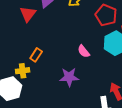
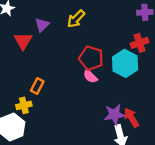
red pentagon: (106, 15) -> (91, 58), moved
purple star: (69, 77) -> (114, 114), moved

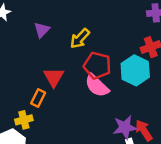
yellow arrow: (76, 19) -> (80, 38), moved
red triangle: (23, 41) -> (54, 77), moved
pink semicircle: (90, 76) -> (97, 86), size x1.5

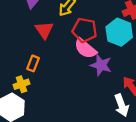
red triangle: (54, 77) -> (44, 30), moved
purple star: (125, 127) -> (101, 65), moved, turned 30

